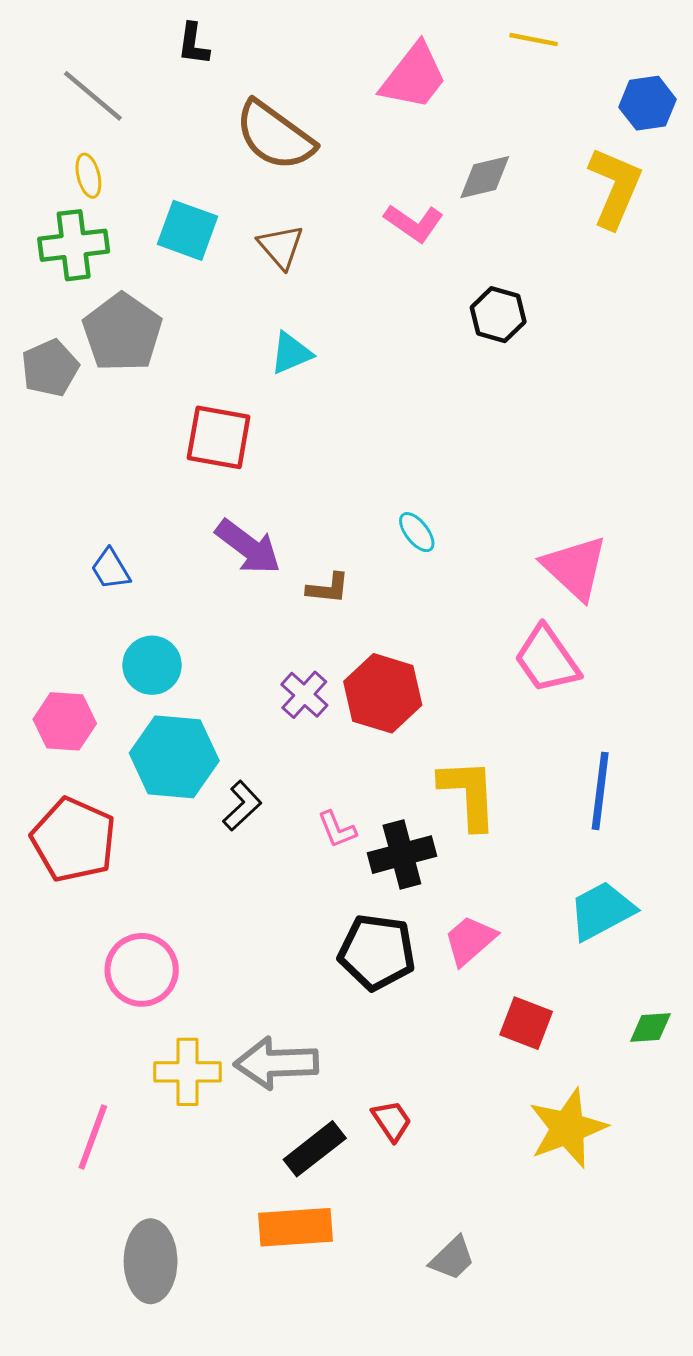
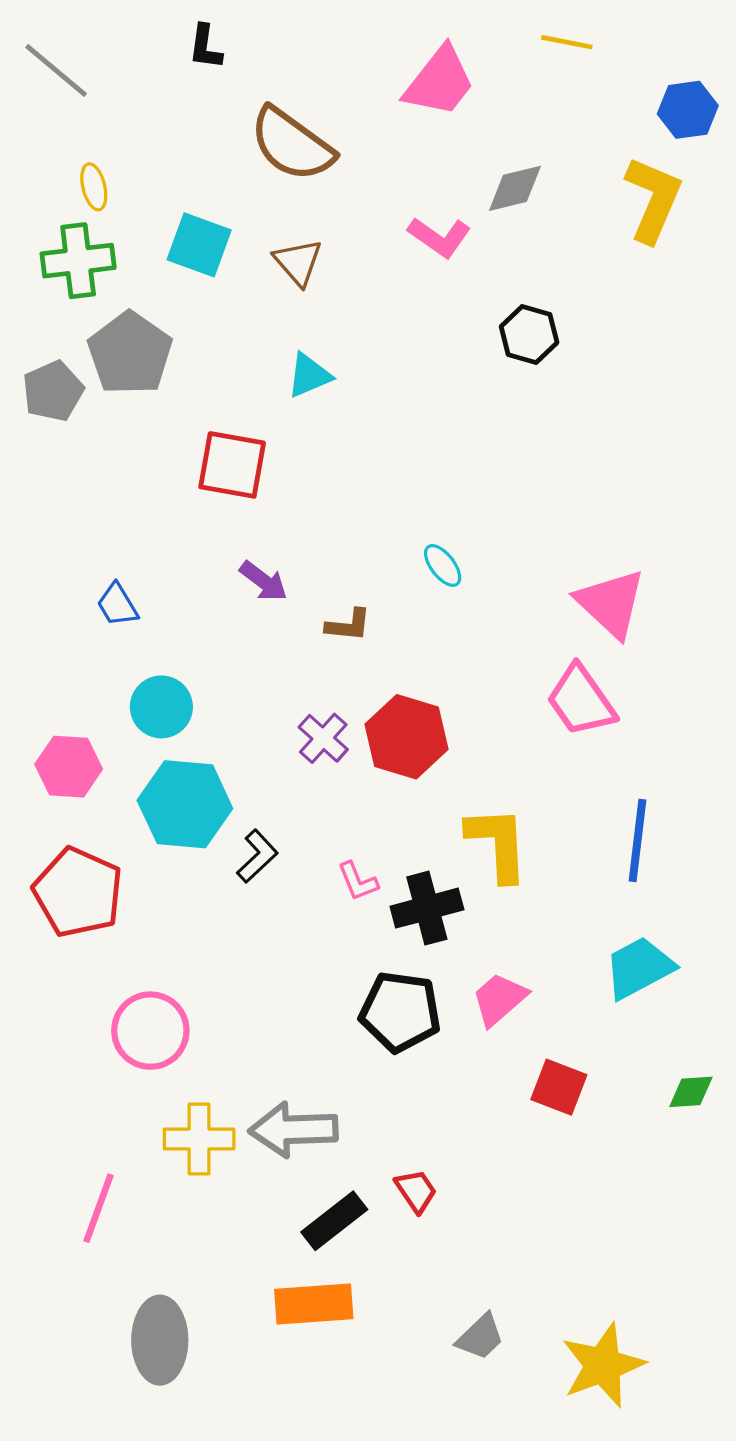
gray line: (93, 96) -> (56, 71), moved
purple arrow: (248, 547) -> (264, 581), size x0.7
yellow star: (568, 1128) -> (603, 1365), moved

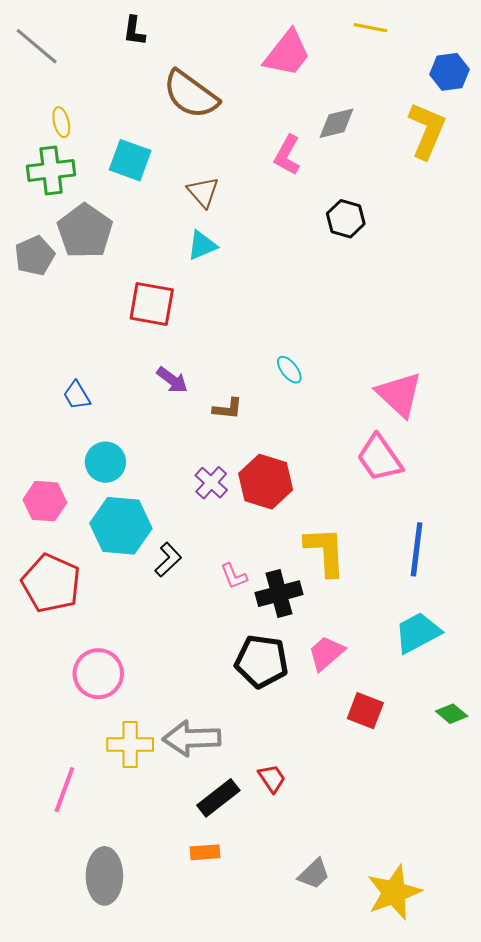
pink L-shape: (439, 237) -> (287, 155), turned 84
brown triangle: (298, 262) -> (203, 192), moved
green diamond: (691, 1092) -> (452, 714), turned 44
orange rectangle: (314, 1304) -> (205, 852), size x0.6

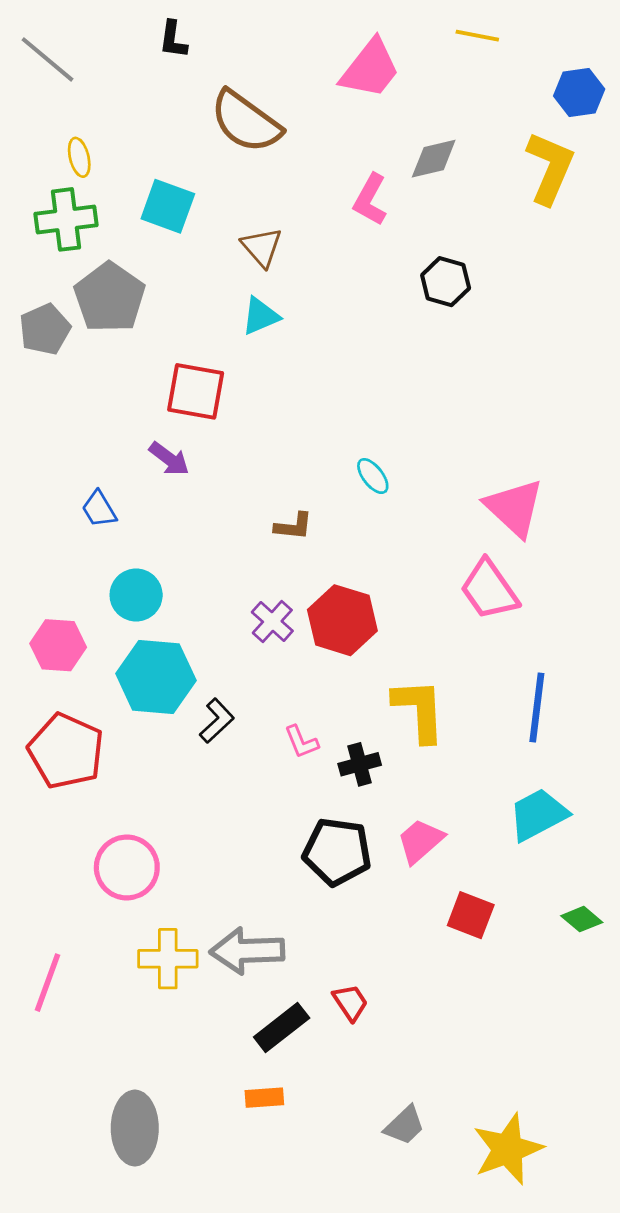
purple arrow: (172, 380) -> (169, 459), moved
black cross: (279, 594) -> (360, 764), size x0.7
pink line: (64, 790) -> (47, 983), moved

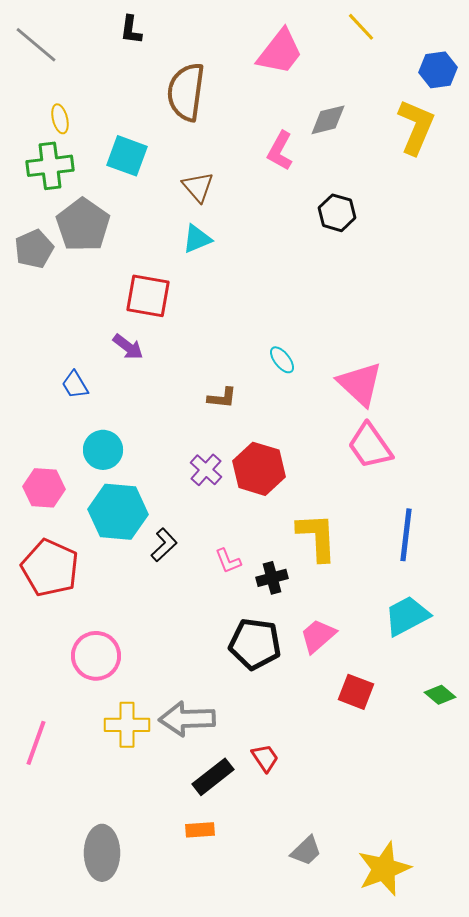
yellow line: (477, 36) -> (361, 27), turned 36
brown semicircle: (246, 122) -> (186, 92), turned 62
pink triangle: (514, 508) -> (360, 384), moved

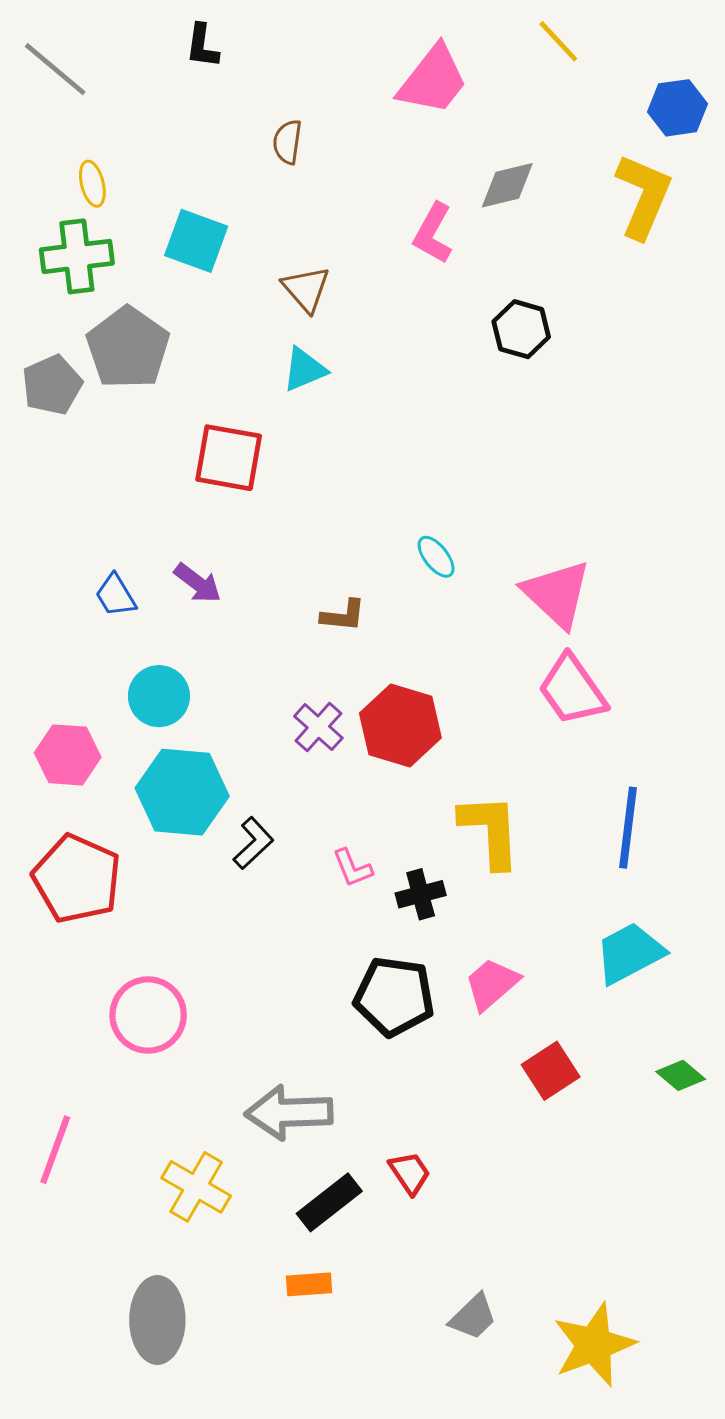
brown semicircle: (186, 92) -> (287, 142), size x0.5
purple arrow: (128, 347) -> (198, 583), moved
red square: (356, 692) -> (551, 1071), turned 36
yellow cross: (127, 725) -> (196, 1187), moved, turned 30

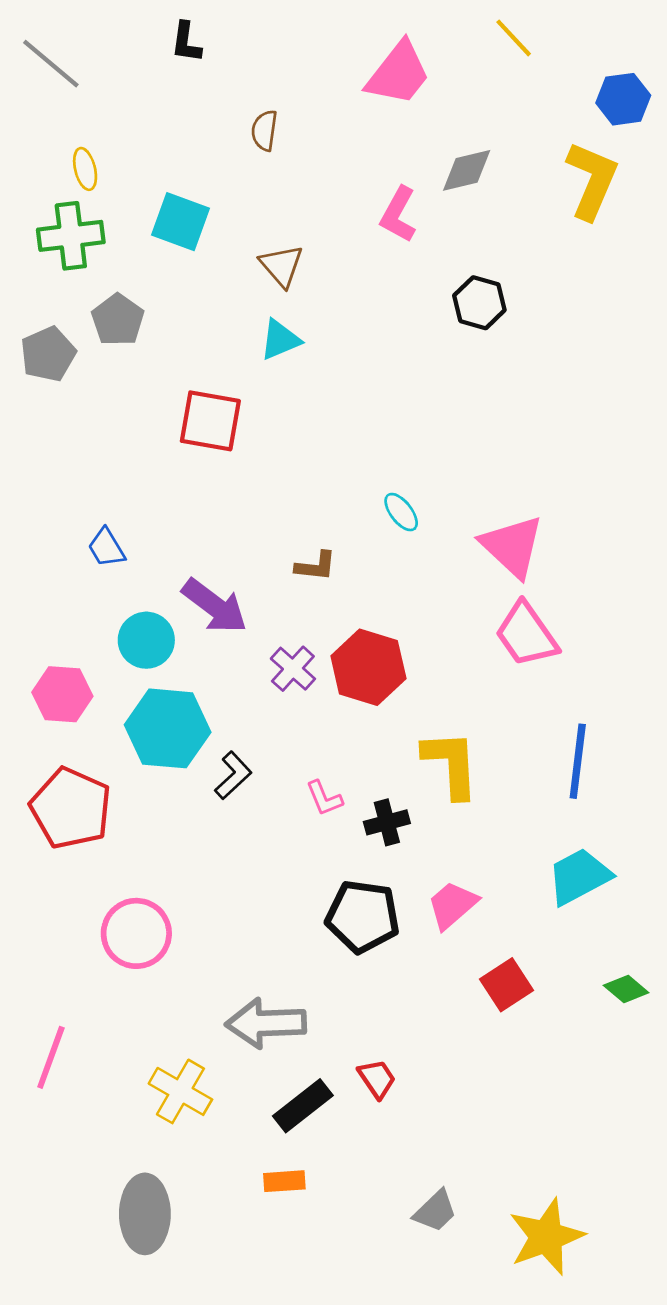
gray pentagon: (128, 348) -> (118, 320), size x0.7
purple arrow: (198, 583) -> (215, 606), moved, size x1.5

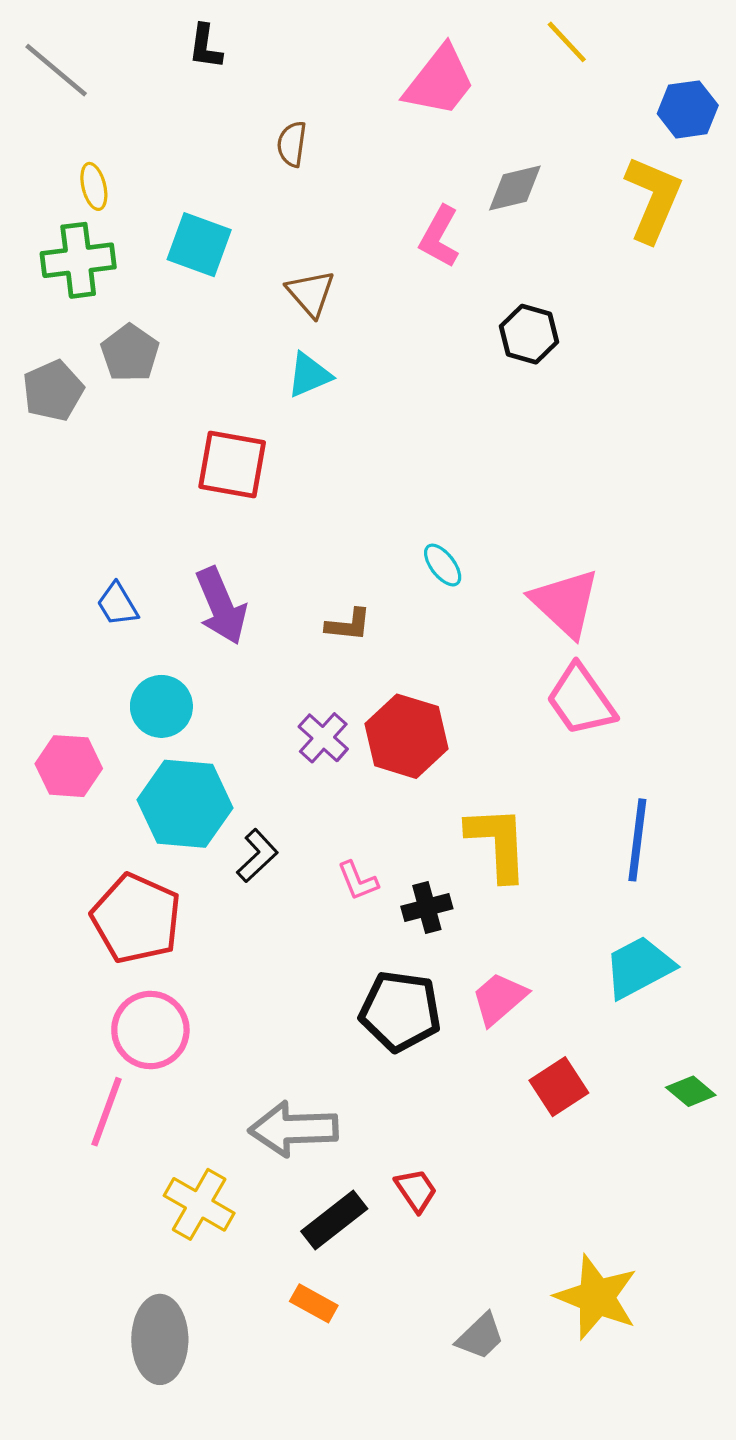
purple arrow: (215, 606) -> (221, 606), moved, turned 30
red pentagon: (71, 808) -> (136, 918), moved
pink line: (51, 1057) -> (106, 1112), moved
orange rectangle: (284, 1181) -> (314, 1303), turned 33
yellow star: (546, 1237) -> (597, 1297), moved, turned -30

